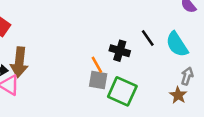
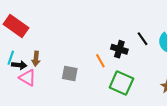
brown arrow: (19, 62) -> (36, 59), size x0.6
gray square: (98, 80) -> (70, 73), moved

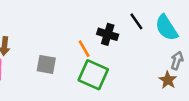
green square: (121, 83) -> (93, 75), moved

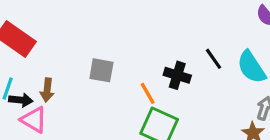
gray square: (46, 64) -> (101, 70), moved

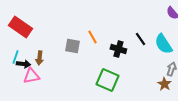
orange line: (148, 93) -> (92, 37), moved
pink triangle: (34, 120) -> (31, 76), turned -42

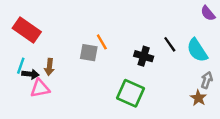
orange line: (92, 37) -> (102, 42), moved

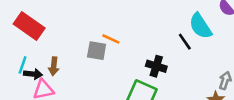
orange line: (102, 42) -> (111, 39), turned -35
cyan semicircle: (197, 50) -> (200, 26), moved
black cross: (144, 56) -> (156, 66), moved

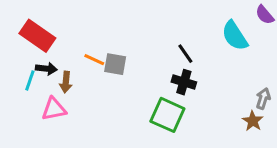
orange line: (111, 39) -> (94, 60), moved
black line: (185, 42) -> (185, 54), moved
black arrow: (33, 74) -> (46, 69), moved

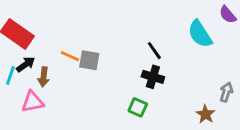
black arrow: (46, 69) -> (26, 64), turned -42
green square: (167, 115) -> (138, 107), size x0.6
brown star: (253, 121) -> (206, 114), moved

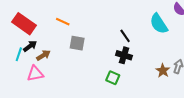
orange line: (70, 56) -> (63, 22), moved
brown arrow: (44, 77) -> (43, 55), turned -128
brown star: (206, 114) -> (163, 71), moved

